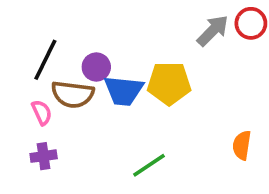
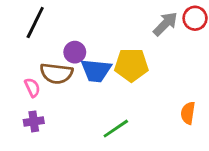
black line: (45, 60) -> (35, 22), moved

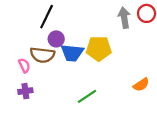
black line: (35, 22) -> (47, 17), moved
gray arrow: (165, 24) -> (124, 18), turned -54
orange semicircle: (188, 113) -> (141, 85), turned -133

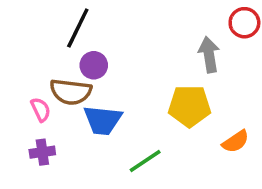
gray arrow: (124, 18) -> (209, 55), moved
yellow pentagon: (99, 49) -> (189, 106), moved
blue trapezoid: (72, 53) -> (103, 120), moved

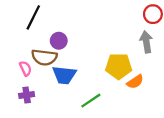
black line: (78, 28) -> (33, 17), moved
gray arrow: (209, 55) -> (146, 42), moved
orange semicircle: (236, 141) -> (135, 82), moved

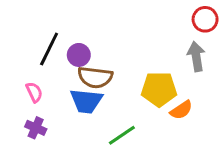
black line: (33, 17) -> (49, 49), moved
brown semicircle: (44, 57) -> (95, 77), moved
purple cross: (27, 95) -> (36, 128), turned 32

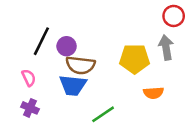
yellow pentagon: (159, 89) -> (135, 59), moved
orange semicircle: (181, 110) -> (153, 93), turned 30

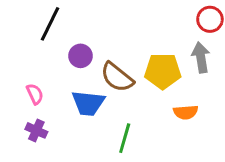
black line: (41, 41) -> (50, 24), moved
brown semicircle: (80, 65) -> (117, 77), moved, turned 32
green line: (103, 114) -> (125, 138), turned -40

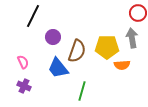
brown semicircle: (117, 77) -> (77, 51), turned -110
blue trapezoid: (88, 103) -> (58, 68), turned 45
orange semicircle: (186, 112) -> (122, 65), moved

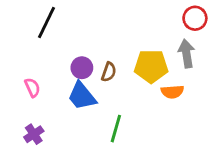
purple circle: (53, 37) -> (82, 68), moved
brown semicircle: (77, 51) -> (109, 72), size x0.6
purple cross: (24, 86) -> (34, 134), moved, turned 32

